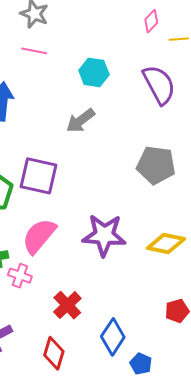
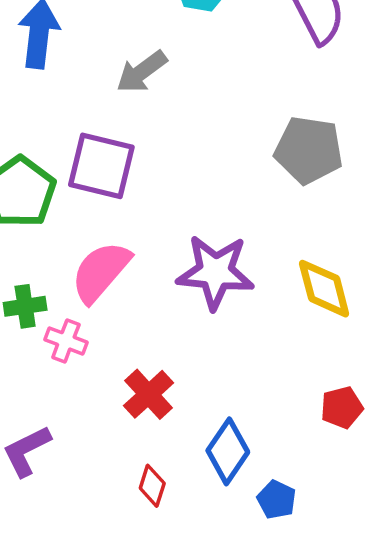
gray arrow: (81, 121) -> (142, 72), moved
yellow diamond: (166, 244) -> (324, 289), turned 63
red diamond: (54, 353) -> (152, 486), moved, size x0.7

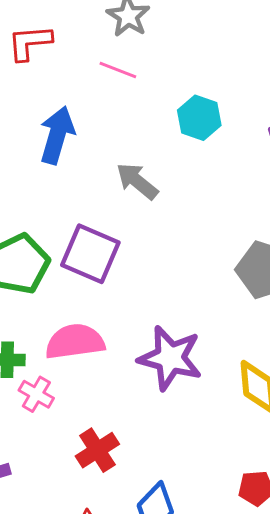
gray arrow: (142, 72) -> (137, 181), turned 66
pink semicircle: (101, 272) -> (75, 342), turned 32

